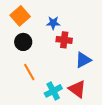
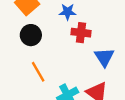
blue triangle: (83, 60) -> (104, 57), turned -36

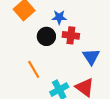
black circle: (31, 35) -> (46, 36), moved

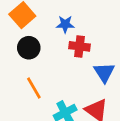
black circle: (46, 36) -> (29, 48), moved

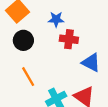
blue triangle: (104, 72) -> (91, 63), turned -30

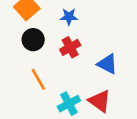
red cross: (69, 39) -> (70, 47), moved, turned -36

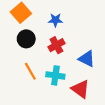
cyan cross: (69, 104) -> (55, 75), moved, turned 36

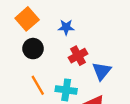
red cross: (56, 45) -> (78, 56), moved
blue triangle: (87, 59) -> (102, 71), turned 42

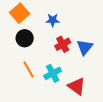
blue triangle: (102, 71) -> (85, 47), moved
cyan cross: (66, 90) -> (53, 73), turned -36

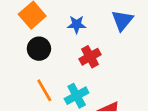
blue triangle: (85, 47) -> (122, 20), moved

